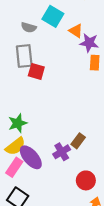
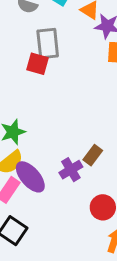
gray rectangle: (24, 56) -> (48, 43), moved

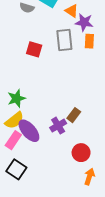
gray rectangle: (48, 43) -> (64, 40), moved

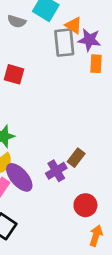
gray rectangle: (64, 40) -> (64, 43), moved
red square: (34, 49) -> (14, 74), moved

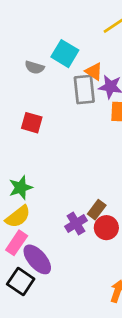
purple ellipse: (19, 177) -> (37, 259), moved
red circle: (85, 205) -> (106, 228), moved

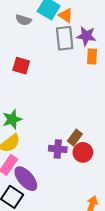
orange triangle: (94, 72) -> (66, 15), moved
purple cross: (76, 223) -> (58, 149), turned 36

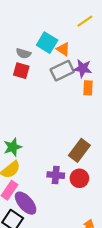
gray rectangle: (65, 38) -> (62, 71), turned 70
red square: (21, 66) -> (21, 71), moved
brown rectangle: (75, 138) -> (79, 150), moved, size x1.5

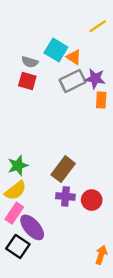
brown rectangle: (79, 150) -> (63, 169), moved

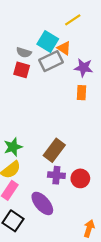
yellow line: (98, 26) -> (73, 20), moved
gray rectangle: (73, 81) -> (51, 61), moved
orange rectangle: (101, 100) -> (81, 93), moved
purple ellipse: (32, 227) -> (42, 203), moved

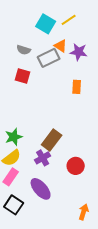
cyan square: (48, 42) -> (46, 24), moved
purple star: (84, 68) -> (79, 52), moved
red square: (22, 70) -> (23, 76), moved
purple cross: (56, 175) -> (43, 158), moved, turned -35

